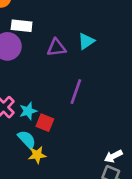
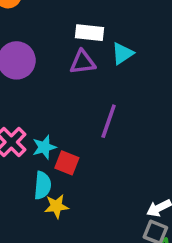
white rectangle: (22, 26) -> (89, 33), moved
cyan semicircle: (27, 139) -> (43, 185), turned 48

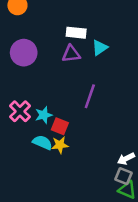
cyan semicircle: (43, 185) -> (42, 142), turned -72
yellow star: (56, 206) -> (60, 145), moved

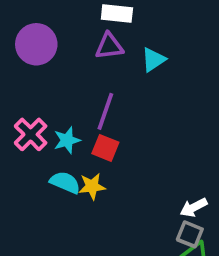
cyan triangle: (100, 48) -> (153, 60), moved
purple line: (90, 96) -> (105, 111), moved
red square: (60, 126) -> (105, 148), moved

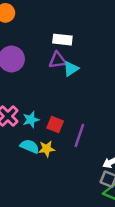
cyan triangle: (153, 60) -> (71, 69), moved
purple line: (105, 111) -> (79, 135), moved

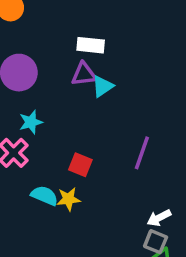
cyan star: (31, 120) -> (31, 122), moved
purple line: (79, 135) -> (142, 153), moved

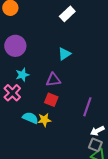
white rectangle: (91, 45) -> (67, 14), moved, turned -49
purple triangle: (84, 74) -> (53, 80), moved
purple line: (142, 153) -> (87, 107), moved

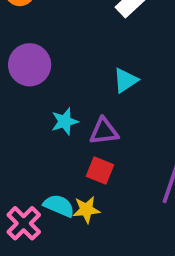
cyan star: (22, 75) -> (65, 122), moved
pink cross: (12, 93) -> (24, 223), moved

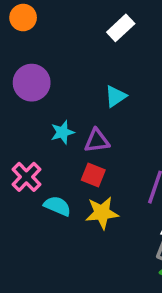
yellow star: (86, 210) -> (102, 213), moved, size x1.4
pink cross: (24, 223) -> (26, 177), moved

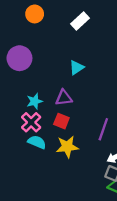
orange circle: (23, 18) -> (35, 14), moved
cyan star: (62, 132) -> (35, 101), moved
pink cross: (26, 177) -> (31, 122), moved

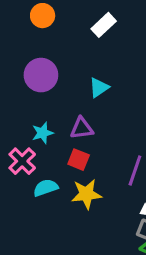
purple circle: (19, 58) -> (41, 75), moved
pink cross: (31, 122) -> (22, 161), moved
cyan semicircle: (37, 142) -> (46, 188), turned -42

